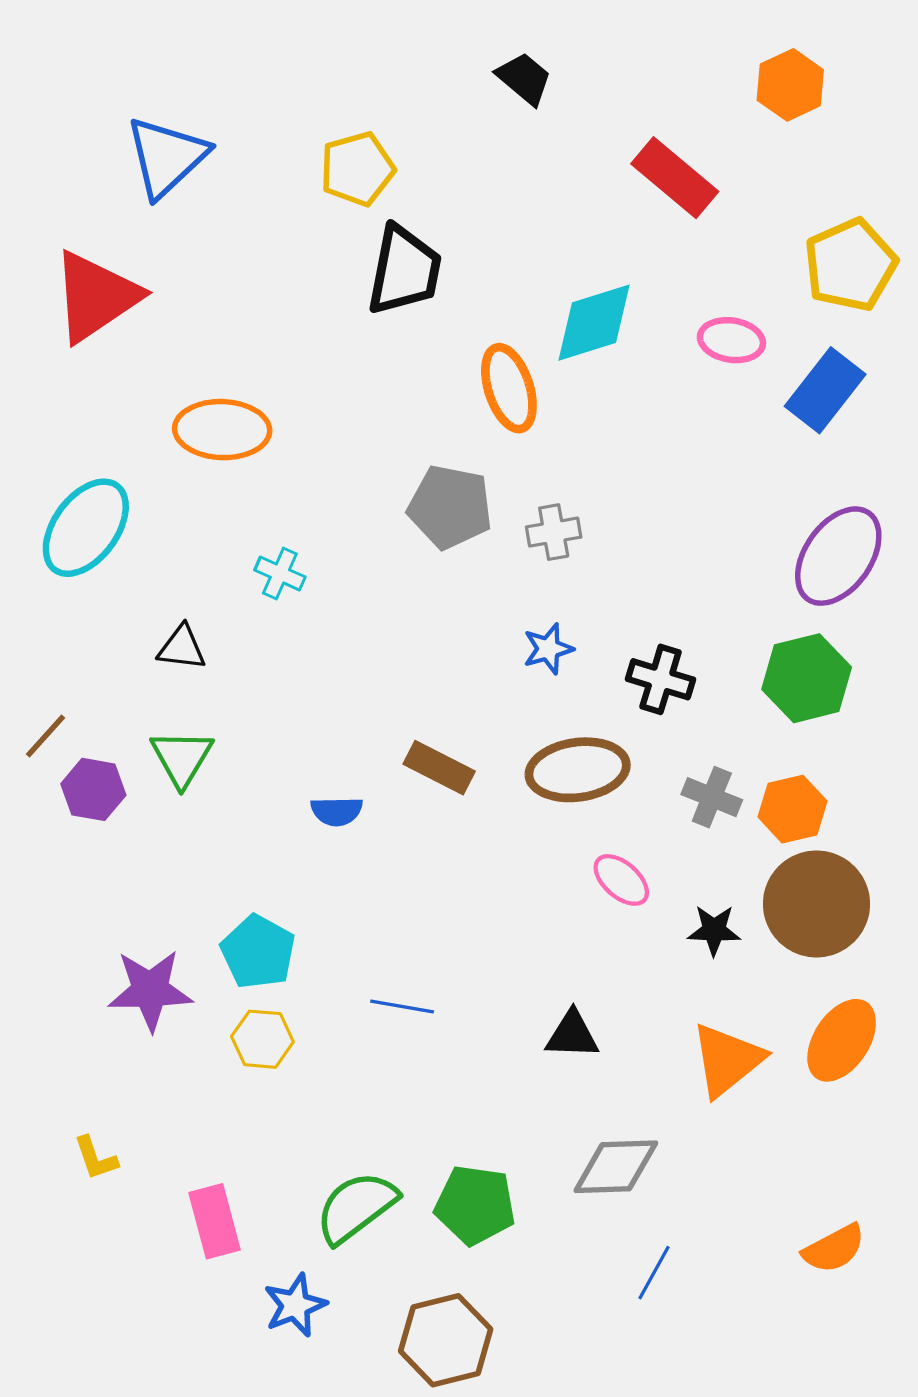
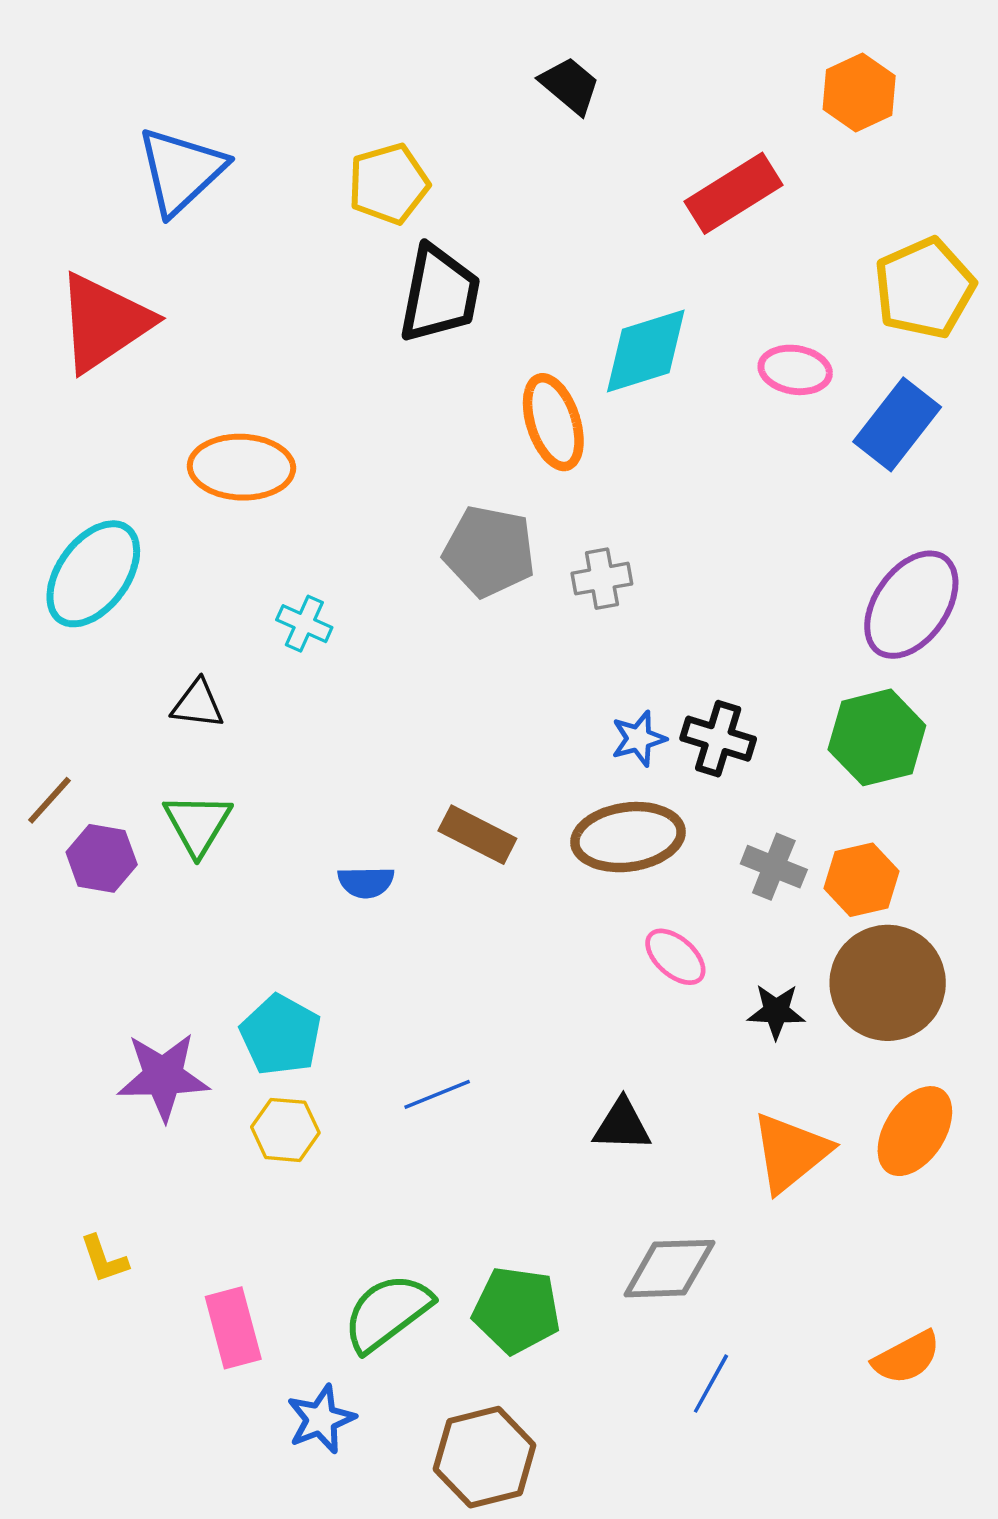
red rectangle: (675, 178) -> (733, 193), turned -72
blue star: (548, 649) -> (639, 739), moved
blue line: (402, 1006) -> (437, 1094), turned -32

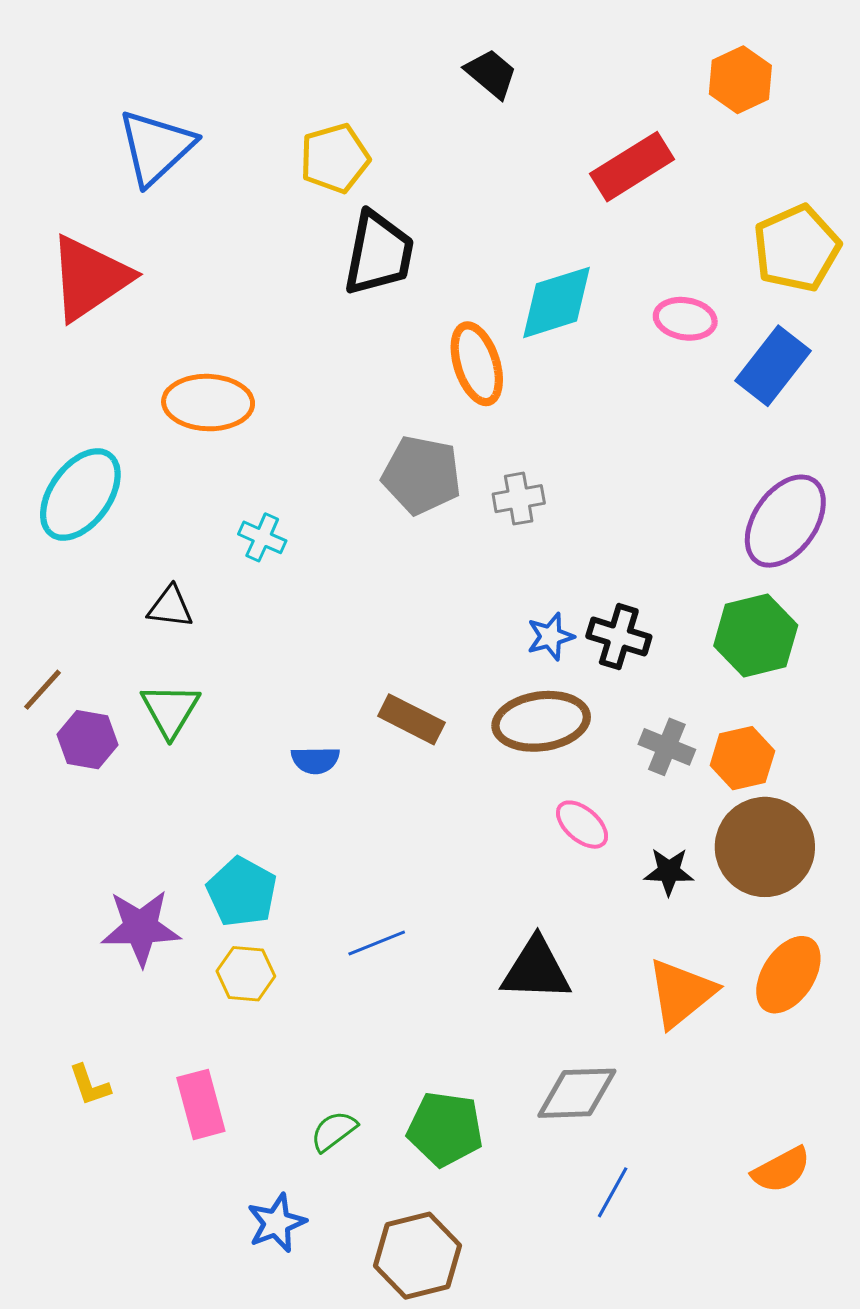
black triangle: (622, 1125) -> (536, 970), size x1.4
green semicircle: (387, 1312) -> (334, 1131), size x0.6
pink rectangle: (233, 1328) -> (201, 1104), moved

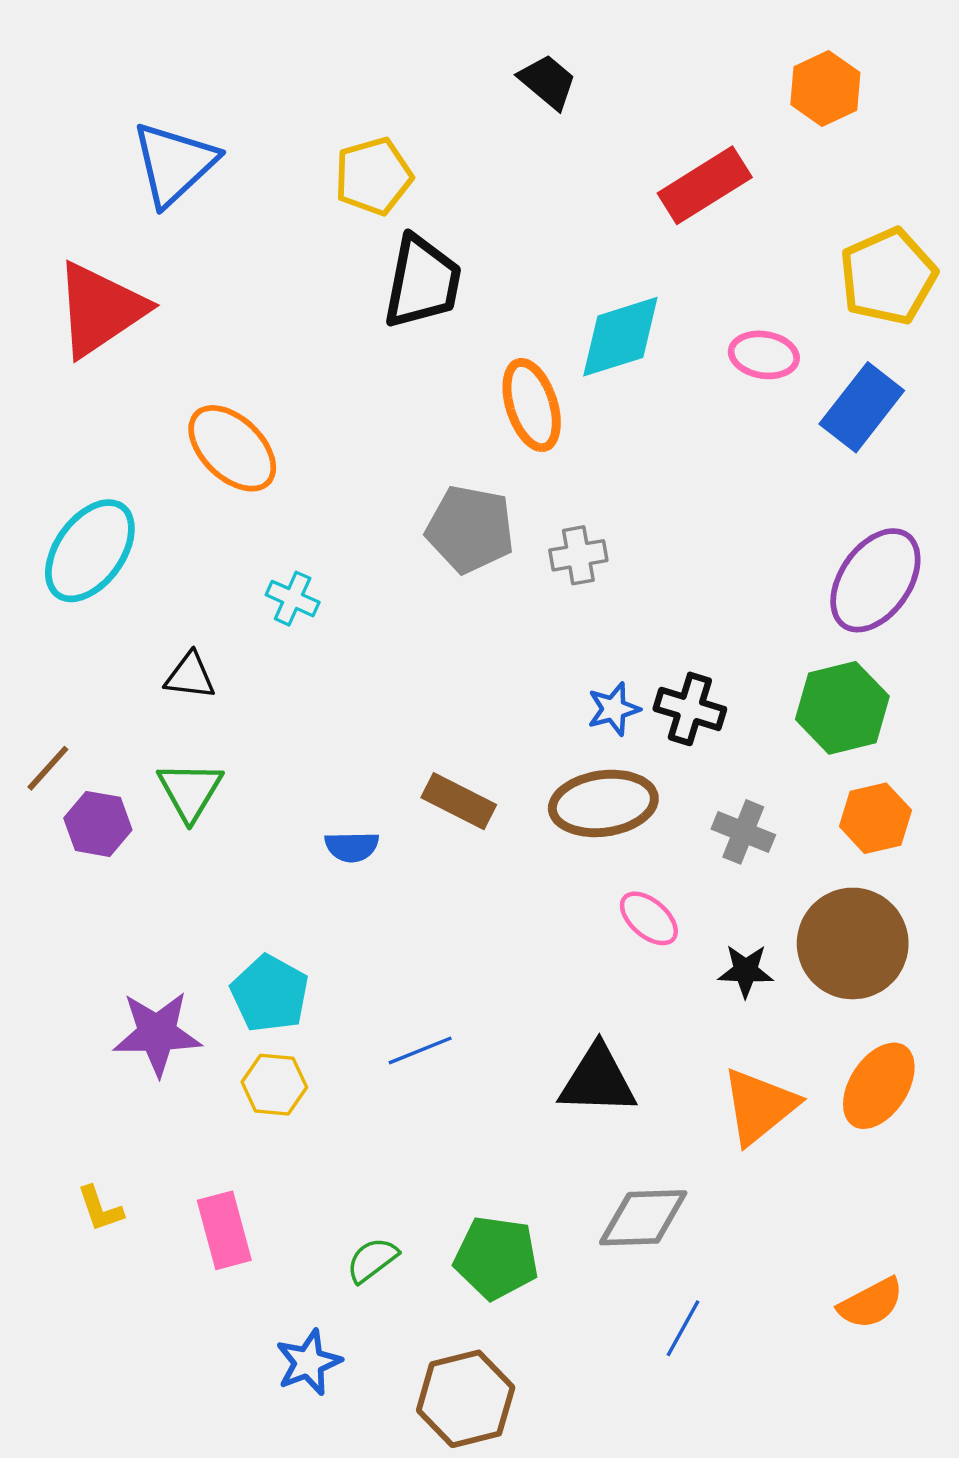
orange ellipse: (208, 403) -> (232, 448), turned 42
orange hexagon: (742, 758) -> (875, 818), moved

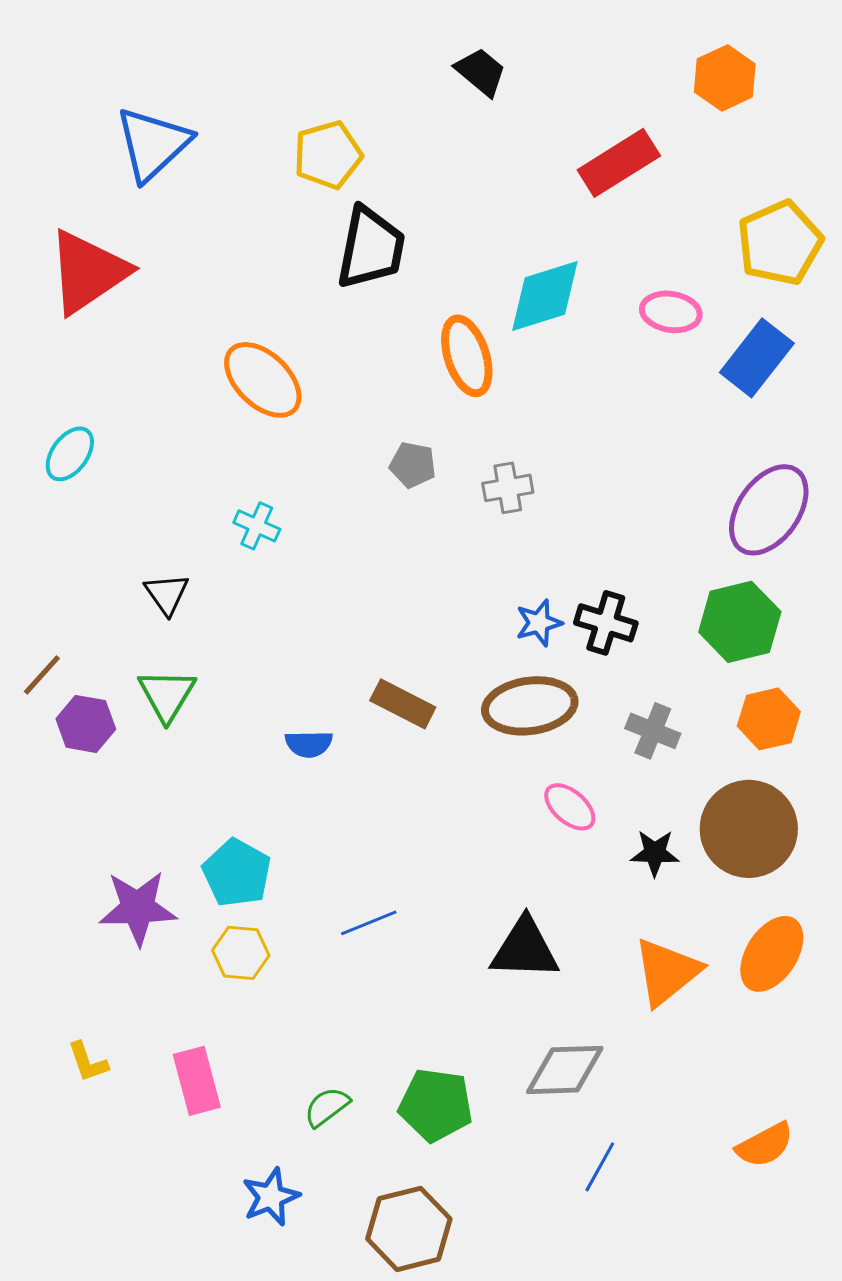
orange ellipse: (232, 448) -> (263, 380), moved
gray pentagon: (470, 529) -> (413, 465), size x0.6
cyan ellipse: (90, 551) -> (70, 454), moved, size x0.6
black triangle: (190, 676) -> (167, 594), turned 48

